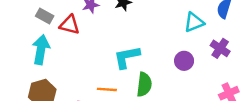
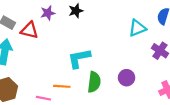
purple circle: (184, 61) -> (127, 78), moved

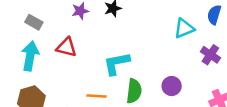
red triangle: (29, 30) -> (66, 47), moved

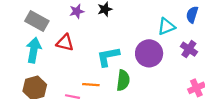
gray rectangle: (34, 22) -> (37, 21), size x1.5
purple circle: (172, 86) -> (149, 53), moved, size x1.6

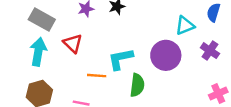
red triangle: (65, 43) -> (73, 43), turned 30
orange line: (91, 85) -> (97, 76), moved

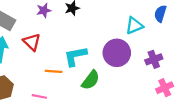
purple cross: (210, 51) -> (154, 59), moved, turned 35
green semicircle: (137, 85) -> (91, 80), turned 30

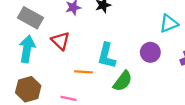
purple circle: (117, 53) -> (150, 52), size x0.7
cyan L-shape: (75, 56) -> (107, 56), turned -65

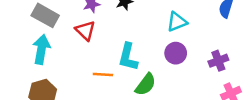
cyan triangle: (169, 24) -> (177, 22), moved
red triangle: (60, 41) -> (85, 31), moved

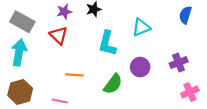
purple circle: (176, 53) -> (140, 67), moved
cyan L-shape: (128, 57) -> (107, 43), moved

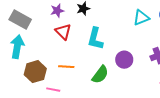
cyan triangle: (141, 27) -> (141, 18), moved
red triangle: (59, 35) -> (63, 32), moved
brown hexagon: (20, 92) -> (35, 72), moved

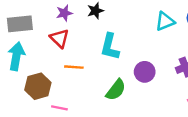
gray rectangle: (20, 20) -> (20, 24), turned -35
red triangle: (63, 32) -> (59, 38), moved
orange line: (66, 67) -> (74, 67), moved

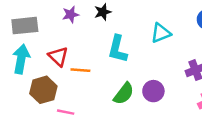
cyan triangle: (165, 21) -> (161, 33), moved
red triangle: (59, 38) -> (58, 56), moved
purple circle: (145, 72) -> (153, 91), moved

